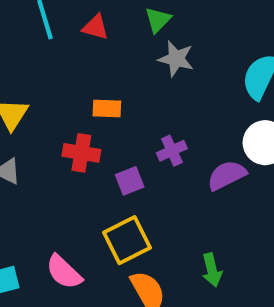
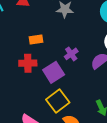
purple square: (130, 181) -> (54, 72), size x1.5

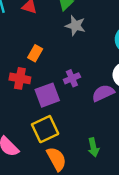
orange rectangle: (36, 40) -> (35, 53), turned -64

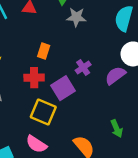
yellow square: (45, 129) -> (43, 112), moved, turned -30

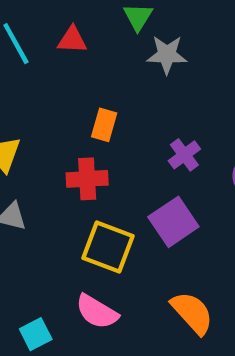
purple square: (63, 88) -> (173, 222), moved

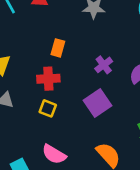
yellow square: (108, 247) -> (48, 108), moved, size x0.6

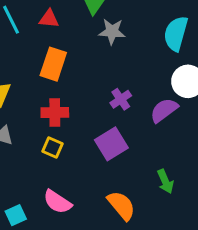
orange rectangle: (58, 48) -> (53, 64), moved, size x1.5

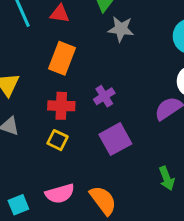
purple cross: (121, 99) -> (104, 96), moved
pink semicircle: (57, 202) -> (60, 194), turned -52
orange semicircle: (121, 205) -> (103, 200), moved

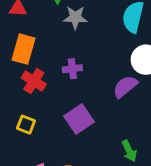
purple cross: (104, 96) -> (72, 69), moved, turned 30
red cross: (61, 106) -> (34, 81), moved, turned 35

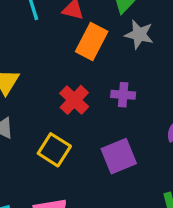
orange rectangle: (24, 49) -> (92, 42), moved
yellow square: (26, 125) -> (54, 150), size x1.4

